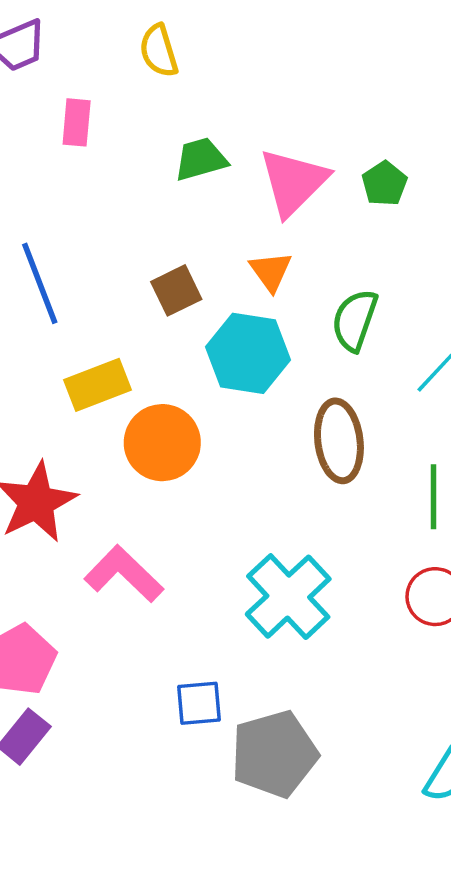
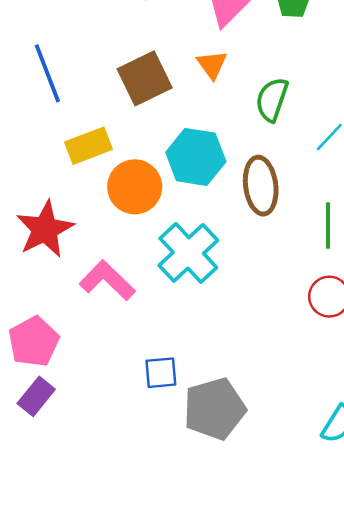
brown square: (176, 290) -> (145, 78), size x1.5
cyan hexagon: (248, 353) -> (196, 157), moved
cyan cross: (288, 597) -> (188, 253), moved

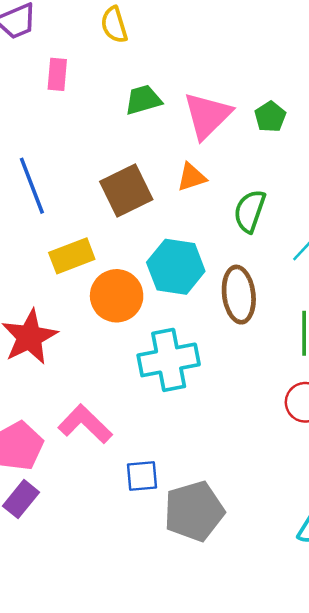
orange triangle: (212, 65) -> (192, 177), turned 48
cyan cross: (188, 253) -> (169, 360), turned 32
pink L-shape: (107, 280) -> (85, 424), moved

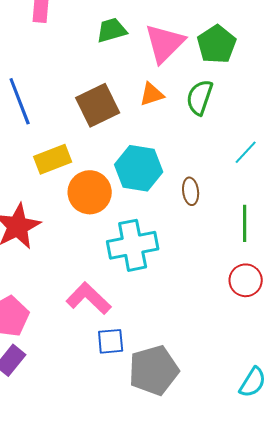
green pentagon: (270, 117) -> (217, 44), size x1.5
green semicircle: (250, 211) -> (200, 97), moved
brown ellipse: (239, 295) -> (191, 191), size x0.6
pink L-shape: (85, 424) -> (89, 298), moved

